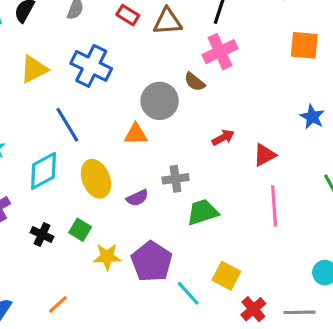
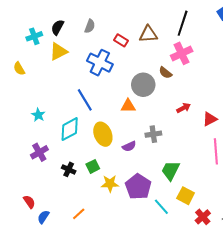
red rectangle: (128, 15) -> (121, 40), moved
yellow triangle: (34, 69) -> (59, 51), moved
green trapezoid: (203, 212) -> (170, 170), moved, turned -45
green square: (80, 230) -> (93, 166), turned 32

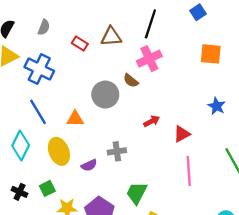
blue cross: (100, 63) -> (39, 69), moved
orange triangle: (128, 106) -> (75, 119), moved
cyan diamond: (70, 129) -> (21, 146), turned -35

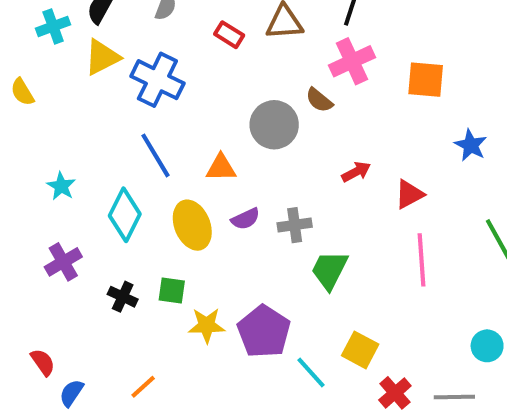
orange square: (211, 54) -> (426, 80), moved
purple semicircle: (89, 165) -> (245, 219), moved
green square: (47, 188) -> (172, 291), turned 35
green trapezoid: (137, 193) -> (329, 270), moved

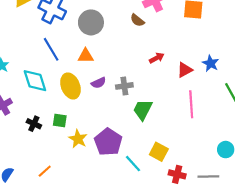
gray circle: (274, 125) -> (91, 22), moved
blue star: (471, 145) -> (211, 63), moved
cyan diamond: (125, 215) -> (35, 81), turned -44
yellow star: (207, 325) -> (78, 139), turned 30
red cross: (395, 393) -> (177, 174), turned -35

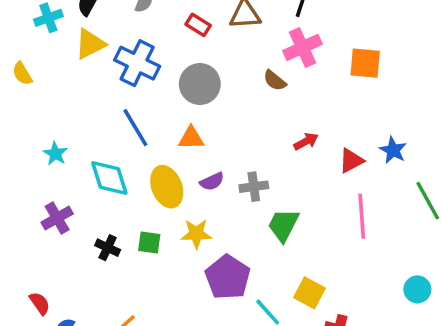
yellow star: (78, 139) -> (196, 234), moved, turned -30

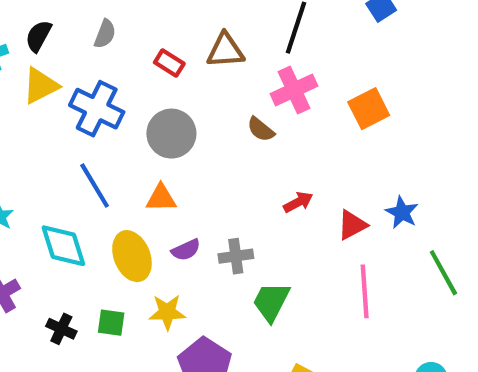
orange square: (365, 63) -> (369, 109), turned -32

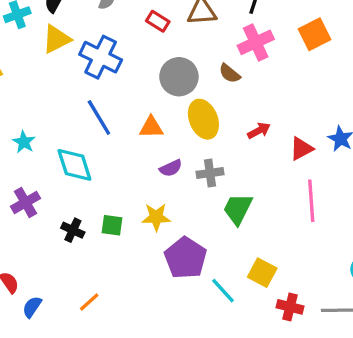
orange square: (369, 109) -> (314, 34), moved
gray circle: (171, 134) -> (179, 77), moved
yellow ellipse: (132, 256) -> (203, 119), moved

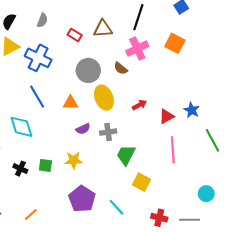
orange square: (314, 34) -> (175, 43), turned -36
purple pentagon: (185, 258) -> (82, 199), moved
yellow square: (262, 273) -> (142, 182), moved

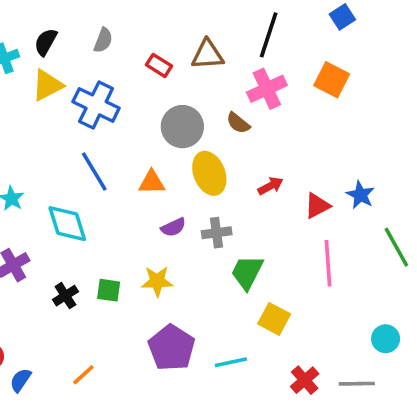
black cross: (20, 169) -> (65, 296), turned 32
cyan line: (116, 207) -> (231, 362), turned -60
red cross: (159, 218) -> (305, 380), turned 35

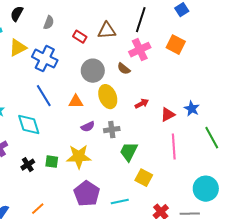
black semicircle: (46, 42) -> (17, 14), moved
yellow star: (157, 281) -> (79, 157), size x1.4
cyan circle: (386, 339) -> (206, 189), size x1.6

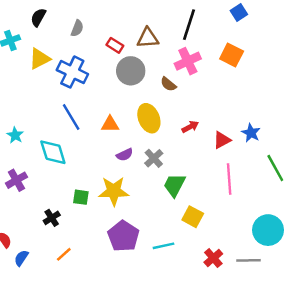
gray circle: (93, 71) -> (131, 71), moved
gray cross: (112, 130) -> (154, 158), turned -35
black cross: (28, 165) -> (52, 218), moved

